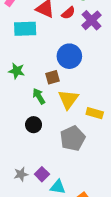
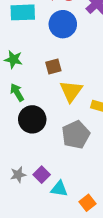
blue circle: (69, 56) -> (63, 24), moved
green arrow: (39, 96) -> (17, 92), moved
black circle: (34, 125) -> (32, 119), size x1.5

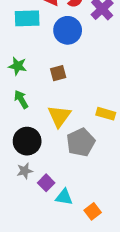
yellow triangle: (71, 91) -> (59, 116), moved
black circle: (32, 119) -> (27, 141), moved
gray star: (18, 175) -> (25, 171), moved

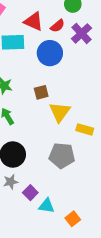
yellow triangle: (59, 116) -> (60, 112), moved
gray pentagon: (81, 142) -> (62, 156), turned 30

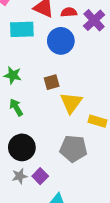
red semicircle: (58, 26) -> (69, 12), turned -144
purple square: (30, 193) -> (40, 176), moved

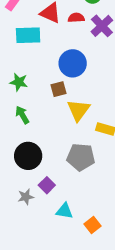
blue circle: (61, 41) -> (73, 63), moved
gray star: (20, 176) -> (26, 197), moved

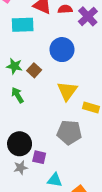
brown square: (59, 89) -> (34, 70), moved, turned -32
black circle: (28, 156) -> (20, 144), moved
purple square: (47, 185) -> (39, 157), turned -32

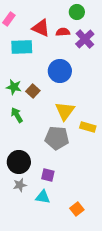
gray pentagon: (69, 132) -> (57, 138), moved
purple square: (39, 157) -> (48, 175), moved
cyan triangle: (55, 180) -> (43, 197), moved

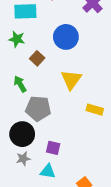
green star: (14, 87) -> (17, 39), moved
yellow rectangle: (88, 127) -> (95, 110), moved
gray pentagon: (57, 138) -> (38, 108), moved

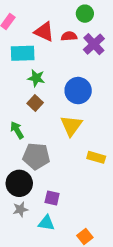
blue circle: (66, 37) -> (78, 91), moved
green star: (17, 39) -> (36, 78), moved

